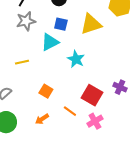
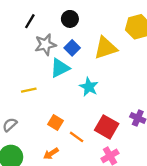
gray star: (26, 21) -> (45, 45), moved
blue square: (61, 24) -> (72, 48), turned 32
orange line: (70, 111) -> (77, 137), moved

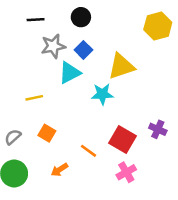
black line: (30, 21) -> (36, 20), turned 56
yellow triangle: (106, 48) -> (121, 66), moved
cyan star: (89, 87) -> (102, 94), turned -30
orange square: (55, 122) -> (47, 133), moved

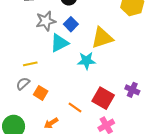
gray semicircle: (13, 137) -> (23, 84), moved

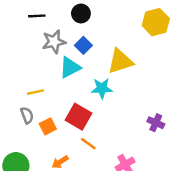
gray semicircle: (23, 84) -> (27, 115), turned 112
orange square: (41, 93) -> (48, 126), turned 32
red square: (103, 98) -> (78, 117), moved

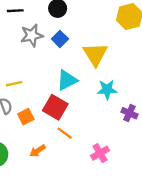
yellow triangle: (120, 61) -> (95, 54), turned -44
cyan triangle: (70, 67) -> (67, 80), moved
cyan star: (102, 88) -> (107, 90), moved

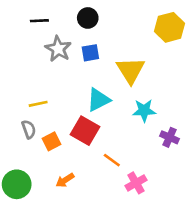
gray star: (32, 35) -> (58, 49), turned -30
blue square: (60, 39) -> (90, 53), turned 35
orange line: (65, 133) -> (112, 160), moved

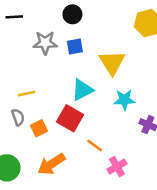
black line: (39, 21) -> (14, 17), moved
gray star: (58, 49) -> (45, 43), turned -30
orange arrow: (65, 180) -> (51, 164), size x1.6

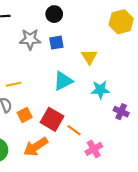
yellow triangle: (112, 63) -> (89, 57), size x0.7
red square: (70, 118) -> (52, 119), moved

